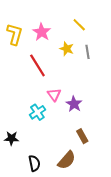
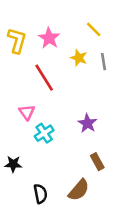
pink triangle: (54, 95) -> (27, 112), moved

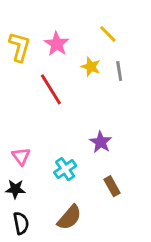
pink triangle: (27, 112) -> (21, 156), moved
cyan cross: (44, 133) -> (65, 169), moved
brown semicircle: (79, 190) -> (69, 217), moved
black semicircle: (40, 194) -> (21, 223), moved

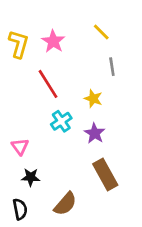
yellow star: (91, 67) -> (93, 99), moved
cyan cross: (65, 169) -> (61, 121), moved
brown rectangle: (112, 186) -> (105, 175), size x1.6
black star: (15, 189) -> (31, 177), moved

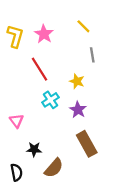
black star: (31, 177) -> (34, 149), moved

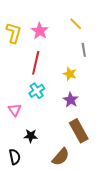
red line: (40, 69) -> (36, 63), turned 45
cyan cross: (50, 100) -> (37, 91), moved
brown semicircle: (54, 168) -> (61, 157), moved

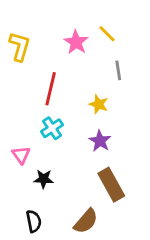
pink star: (40, 31) -> (76, 42), moved
black star: (31, 136) -> (44, 179), moved
black semicircle: (15, 157) -> (34, 221), moved

